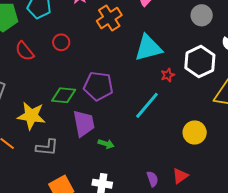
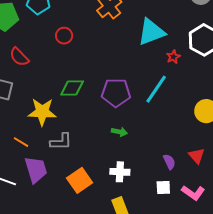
red semicircle: (25, 51) -> (19, 57), moved
purple pentagon: (98, 86) -> (116, 93), moved
purple trapezoid: (84, 123) -> (36, 170), moved
red triangle: (180, 176) -> (197, 156), turned -30

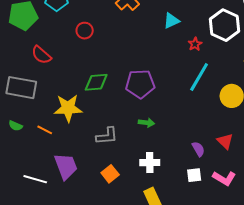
cyan triangle: (151, 32) -> (171, 21), size x0.6
cyan line: (156, 89) -> (199, 77), moved
orange line: (21, 142) -> (45, 130), moved
gray L-shape: (61, 142) -> (107, 136), moved
orange square: (80, 180) -> (110, 174), size x0.7

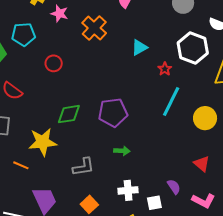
purple semicircle: (198, 149) -> (174, 187), moved
white square: (194, 175) -> (154, 203), moved

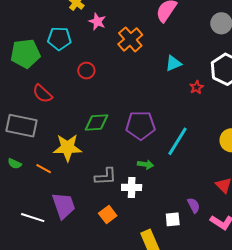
cyan line: (171, 102) -> (178, 141), moved
white cross: (128, 190) -> (132, 187), moved

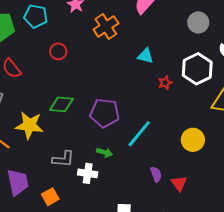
cyan triangle: (173, 63) -> (145, 56), turned 30
purple semicircle: (194, 205) -> (156, 174), moved
orange square: (108, 214) -> (50, 197), moved

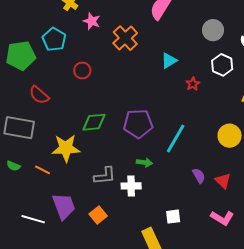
cyan pentagon: (36, 16) -> (54, 39), turned 30
gray circle: (198, 22) -> (213, 30), moved
cyan triangle: (145, 56) -> (169, 61), turned -36
white hexagon: (197, 69) -> (222, 65), size x0.7

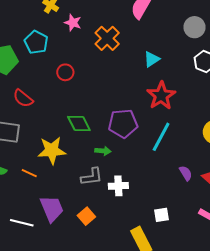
red star: (193, 84) -> (161, 96), moved, size x2.0
green diamond: (94, 122) -> (79, 123), turned 70
green arrow: (144, 162) -> (103, 151), moved

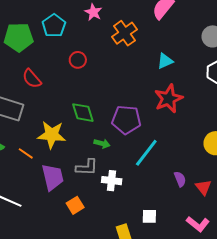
cyan line: (161, 137) -> (146, 153), moved
purple trapezoid: (52, 209) -> (53, 177), moved

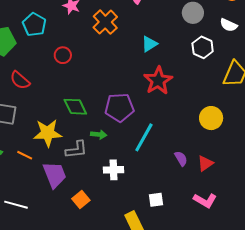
gray L-shape: (87, 167) -> (76, 150), moved
red triangle: (203, 187) -> (205, 163), turned 42

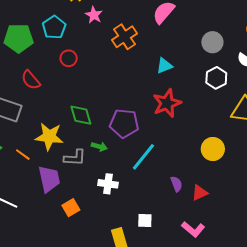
red circle: (63, 55) -> (69, 58), moved

